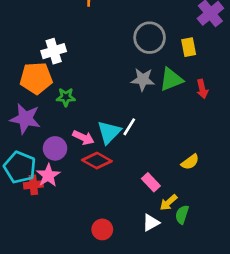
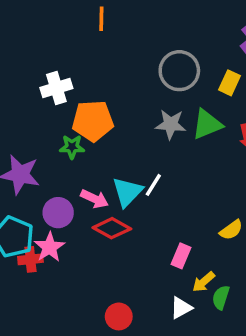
yellow rectangle: (189, 47) -> (230, 83), turned 36
orange pentagon: (36, 78) -> (93, 121), moved
pink rectangle: (151, 182) -> (181, 256), turned 66

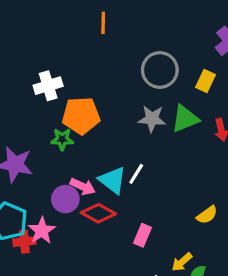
orange line: (101, 19) -> (103, 23), moved
cyan triangle: (127, 192) -> (113, 180), turned -36
purple circle: (58, 213) -> (65, 199), moved
pink rectangle: (181, 256) -> (142, 235), moved

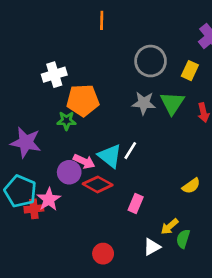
green triangle: (185, 119) -> (172, 103), turned -35

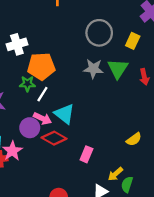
white line: (130, 151) -> (42, 94), moved

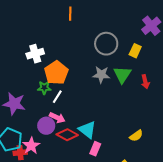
orange pentagon: (41, 66) -> (56, 73), turned -30
cyan triangle: (64, 114) -> (87, 130), moved

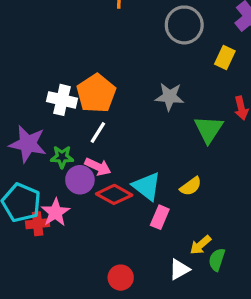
gray circle: (106, 44) -> (184, 25), moved
white cross: (35, 54) -> (62, 100), moved, turned 30
green triangle: (122, 75) -> (209, 129), moved
green star: (44, 88) -> (62, 157), moved
yellow semicircle: (136, 136) -> (191, 186), moved

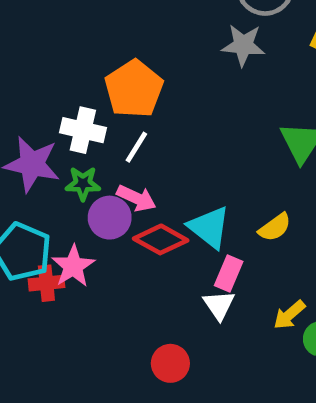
gray star: (170, 97) -> (243, 45), moved
white cross: (62, 100) -> (83, 130), moved
white triangle: (179, 269) -> (219, 305), moved, turned -35

